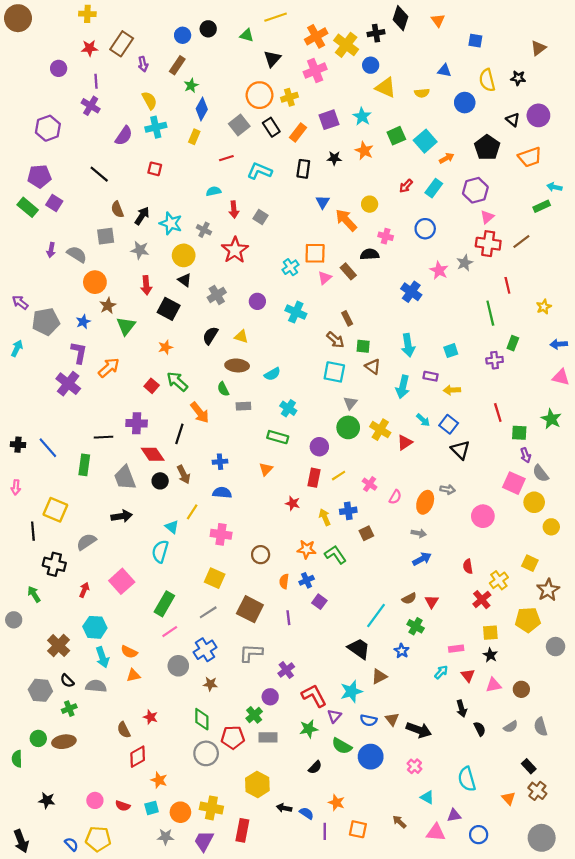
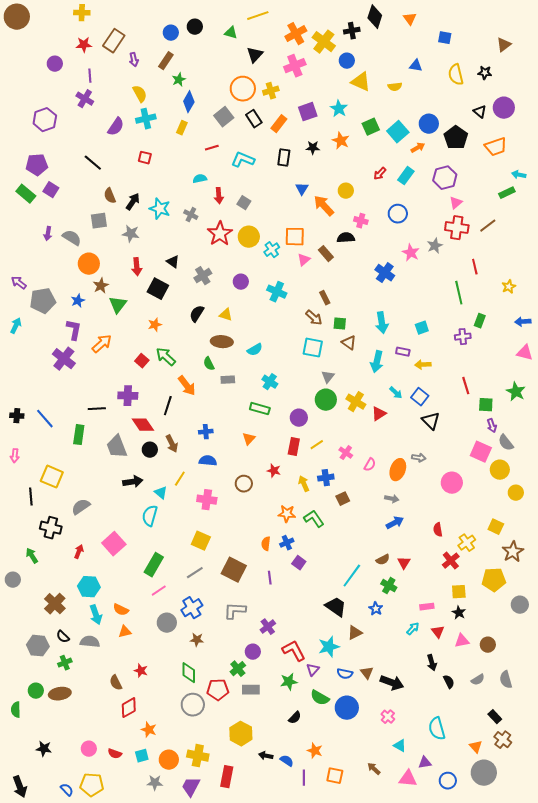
blue circle: (465, 103) -> (429, 124), moved
yellow circle: (184, 255) -> (249, 237), moved
black arrow: (122, 516) -> (133, 482), moved
brown circle: (261, 555) -> (244, 484), moved
gray circle: (542, 838) -> (484, 773), moved

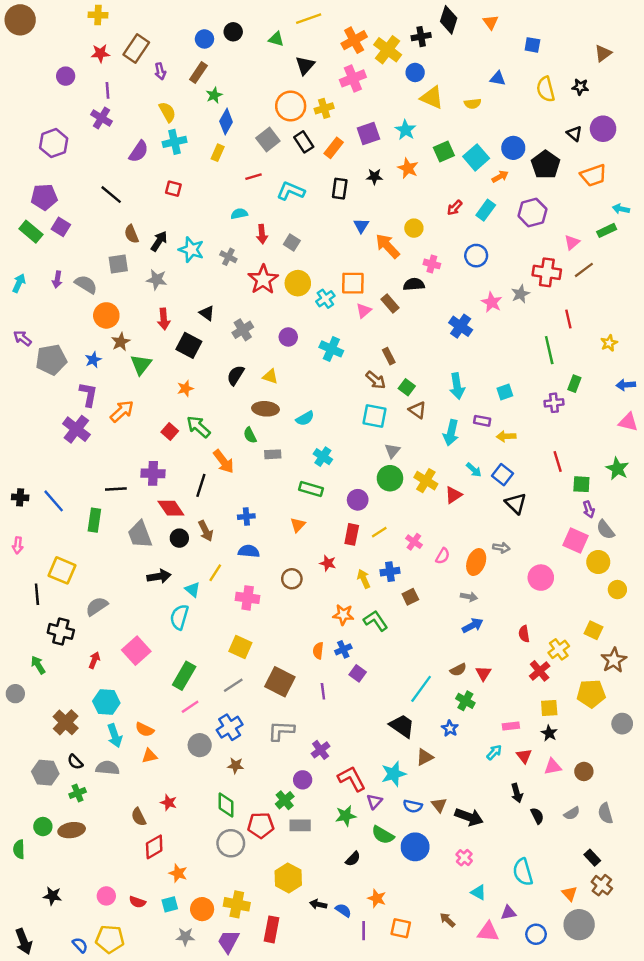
pink triangle: (456, 203) -> (572, 242), moved
green square: (340, 324) -> (407, 387), turned 32
cyan arrow: (16, 326) -> (19, 283), moved

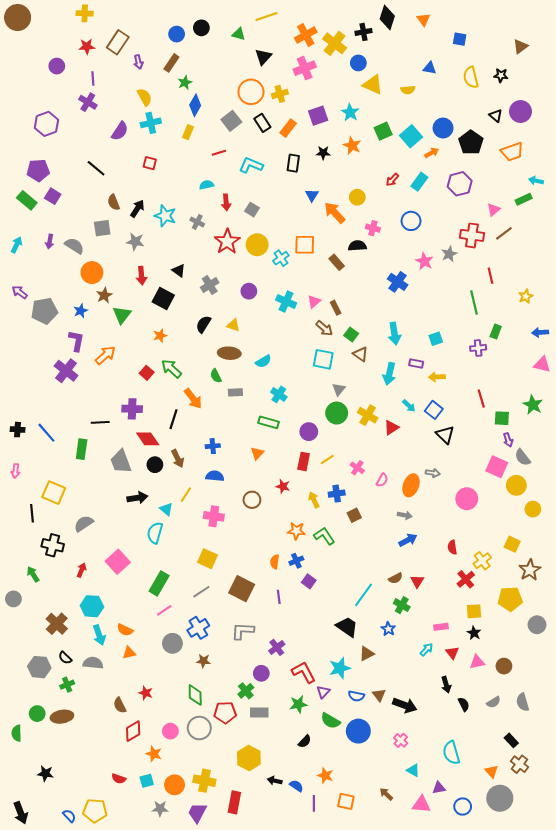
pink triangle: (364, 311) -> (314, 302), moved
pink circle: (106, 896) -> (170, 731), moved

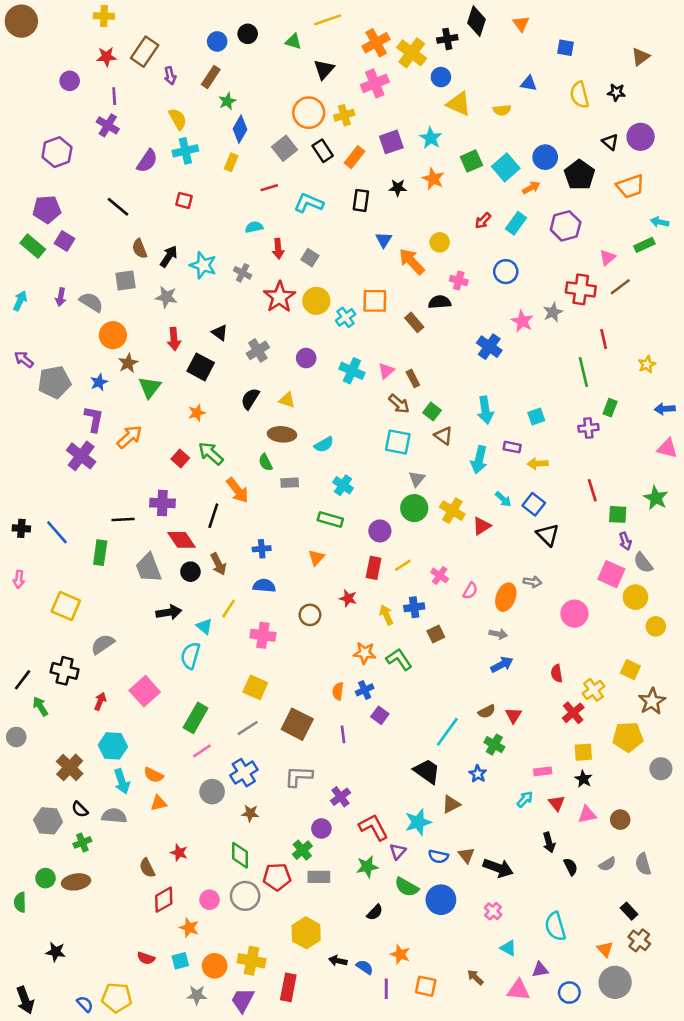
black line: (32, 513) -> (23, 680), moved, turned 42

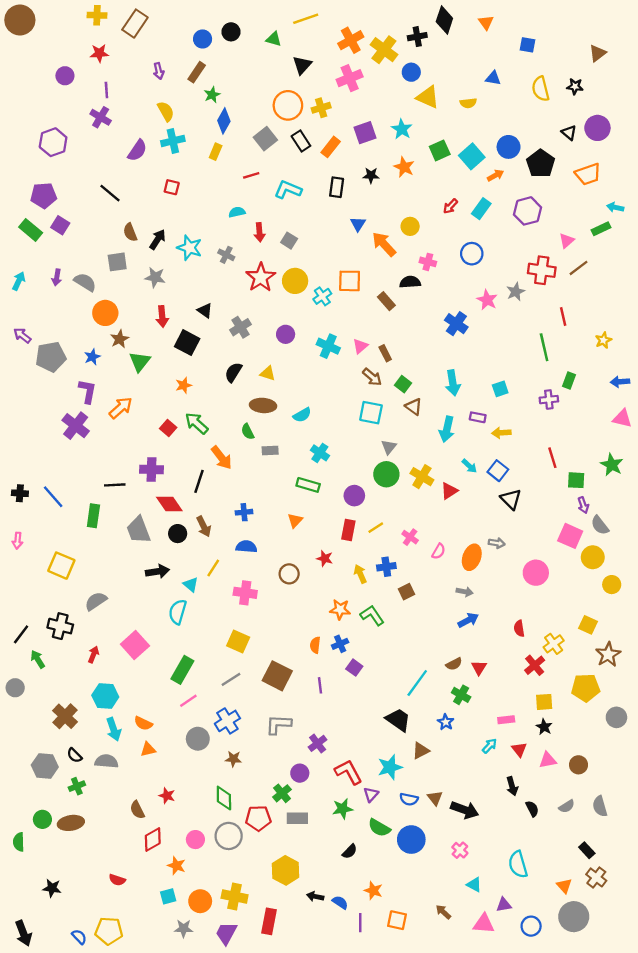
brown rectangle: (145, 52) -> (135, 24), moved
red semicircle: (146, 958) -> (117, 880), moved

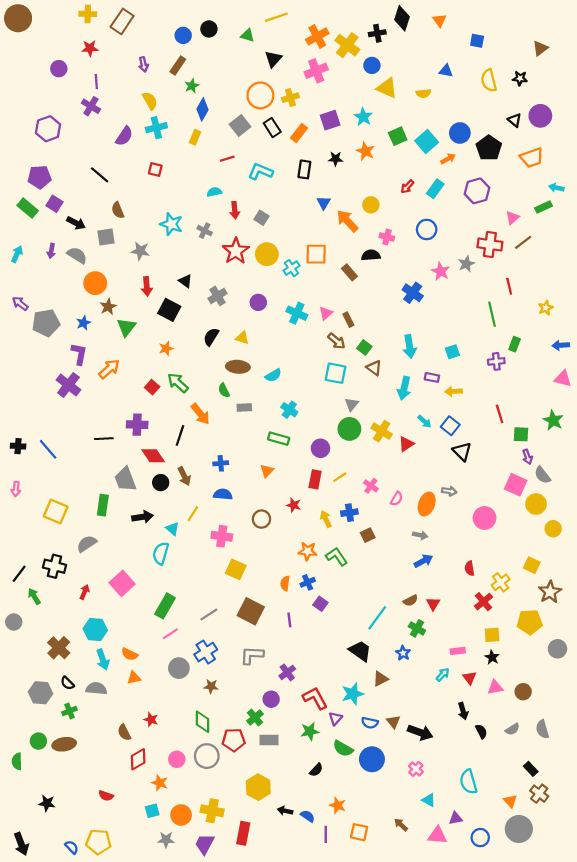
black arrow: (157, 239) -> (76, 223), moved, turned 84
green rectangle: (93, 516) -> (103, 505), moved
yellow square: (238, 641) -> (236, 569), moved

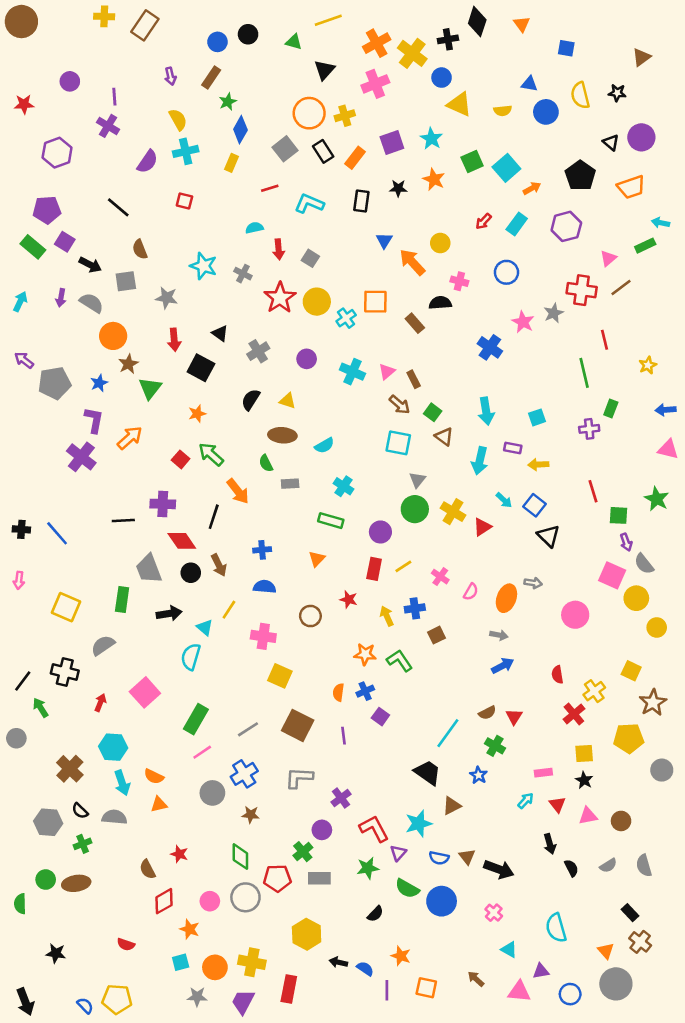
red star: (90, 48) -> (24, 104), moved
blue circle: (460, 133) -> (546, 112), moved

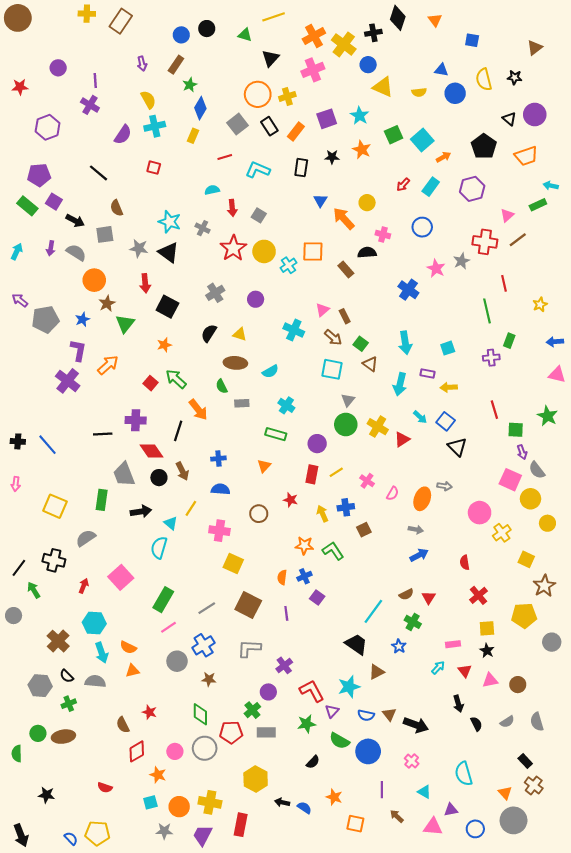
black triangle: (220, 333) -> (169, 253), moved, size x1.5
cyan cross: (352, 372) -> (294, 330), moved
yellow cross: (594, 691) -> (502, 533), moved
purple line: (387, 990) -> (382, 790), moved

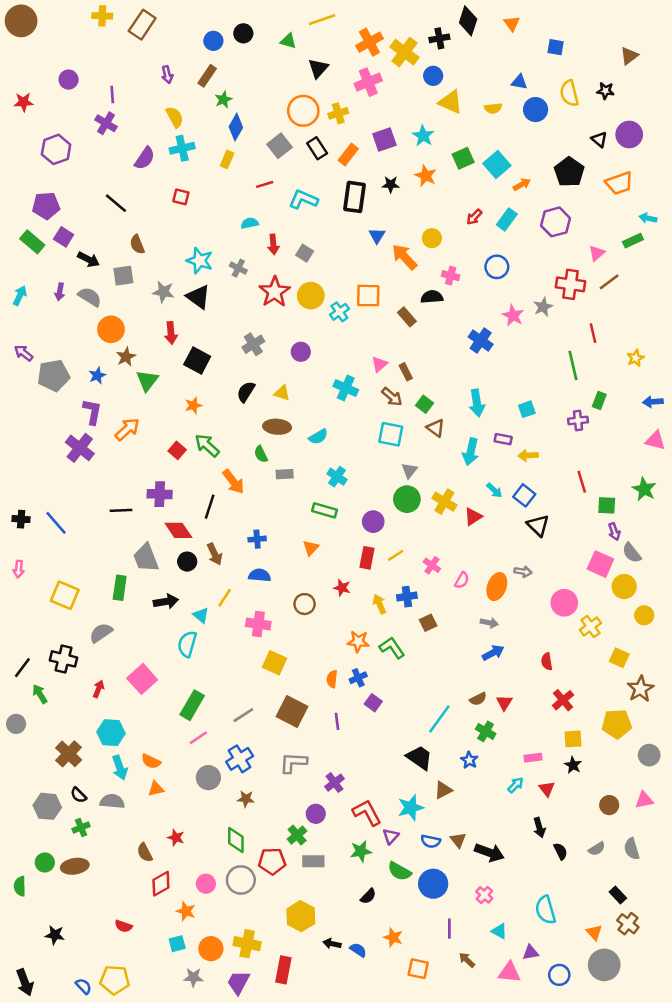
black rectangle: (301, 168) -> (354, 197), size x1.4
pink triangle: (490, 680) -> (644, 800), moved

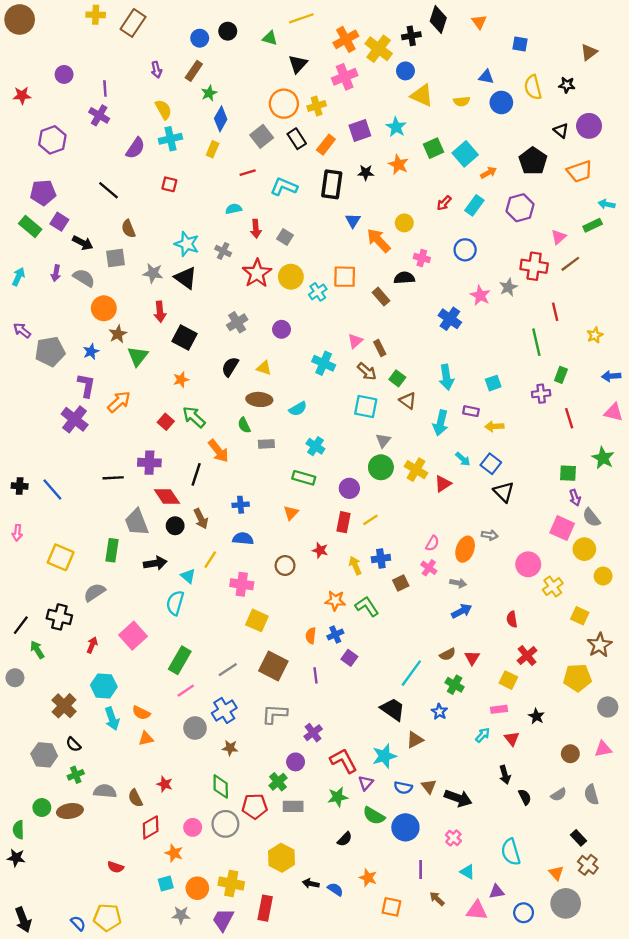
red line: (582, 482) -> (569, 418), moved
pink cross: (432, 565) -> (429, 568), moved
yellow square: (573, 739) -> (508, 680), moved, turned 30
gray semicircle: (112, 801) -> (105, 791), moved
black star: (55, 935) -> (16, 858), moved

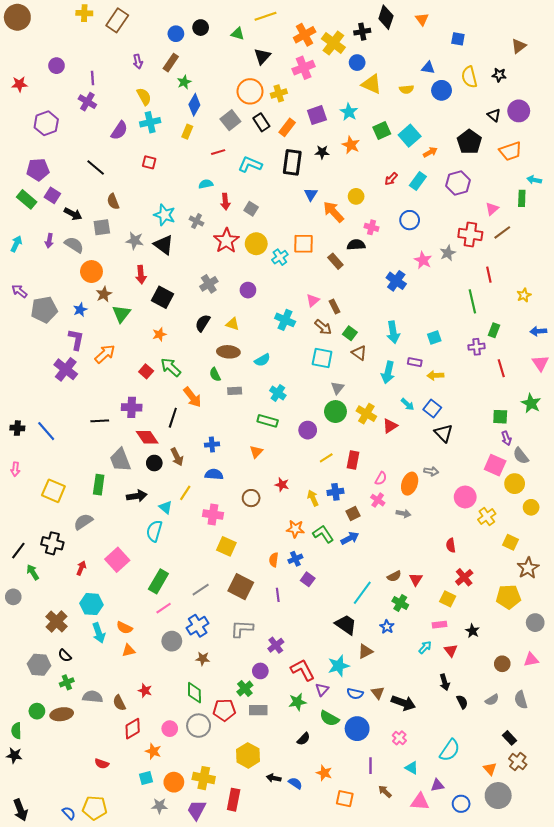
green rectangle: (593, 225) -> (522, 198), turned -63
pink triangle: (614, 412) -> (540, 363), turned 42
red rectangle: (343, 522) -> (353, 460), moved
blue arrow: (462, 611) -> (350, 538), moved
cyan semicircle: (511, 852) -> (450, 750), turned -130

